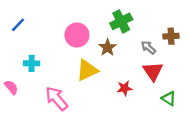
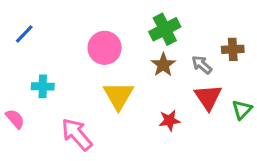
brown star: (108, 47) -> (163, 65), moved
yellow triangle: (87, 70) -> (118, 96), turned -35
green triangle: (169, 98) -> (242, 110), moved, turned 42

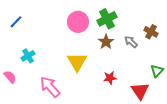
pink circle: (105, 48) -> (78, 22), moved
brown cross: (233, 49) -> (151, 32), turned 32
cyan cross: (43, 86) -> (28, 56), turned -32
red triangle: (208, 97) -> (140, 91), moved

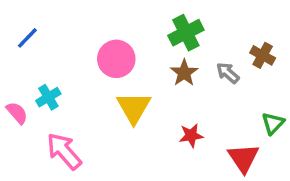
pink circle: (78, 22) -> (116, 59), moved
pink semicircle: (10, 77) -> (17, 113), moved
pink arrow: (50, 87) -> (64, 151), moved

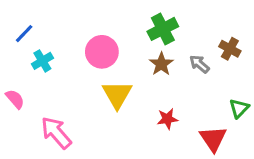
cyan cross: (48, 97) -> (42, 61), moved

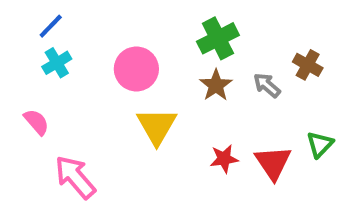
blue line: (24, 34) -> (51, 26), moved
cyan cross: (42, 61) -> (57, 63), moved
pink semicircle: (15, 99) -> (36, 122), moved
red triangle: (213, 139) -> (273, 163), moved

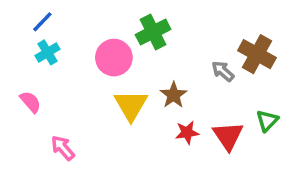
green cross: (218, 38) -> (153, 32), moved
brown cross: (308, 65) -> (257, 54), size x1.5
brown star: (216, 85) -> (174, 95), moved
pink arrow: (75, 177) -> (63, 148), size x0.7

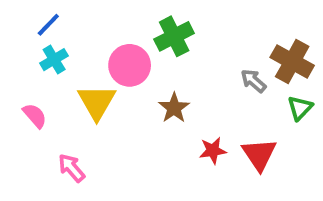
brown star: (174, 95) -> (174, 108), moved
yellow triangle: (131, 105) -> (97, 102), moved
green triangle: (267, 121) -> (300, 108), moved

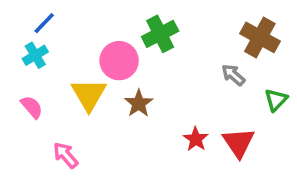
cyan cross: (54, 60) -> (35, 55), moved
brown cross: (292, 61) -> (260, 37), moved
brown star: (174, 108) -> (139, 103), moved
red star: (213, 150) -> (196, 139), turned -30

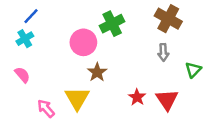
brown cross: (260, 37) -> (168, 19), moved
gray arrow: (233, 75) -> (163, 52), turned -133
yellow triangle: (89, 94) -> (77, 98), moved

